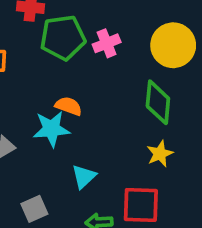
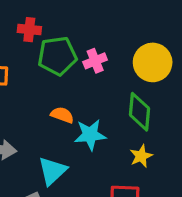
cyan star: (51, 129) -> (90, 135), moved
cyan triangle: (84, 176) -> (52, 171), moved, size x1.4

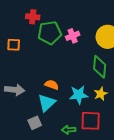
orange semicircle: (62, 115) -> (52, 85), moved
cyan star: (90, 135) -> (79, 95), moved

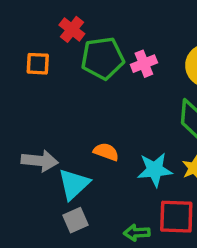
red cross: (33, 17) -> (72, 29), turned 32
orange square: (14, 45) -> (38, 64), moved
cyan triangle: (47, 103) -> (74, 184), moved

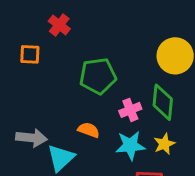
green pentagon: (103, 58) -> (98, 76), moved
pink cross: (144, 64) -> (130, 110), moved

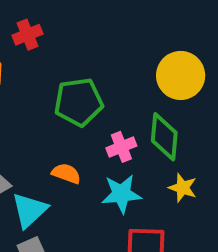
red cross: (59, 25) -> (27, 35), turned 30
yellow star: (164, 144) -> (183, 188), moved, turned -30

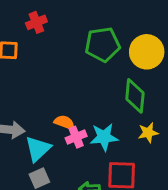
green pentagon: (79, 102) -> (103, 44), moved
pink cross: (121, 147) -> (76, 137), moved
yellow star: (183, 188) -> (148, 133), turned -30

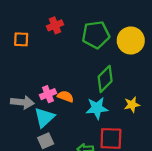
red cross: (36, 22) -> (55, 25), moved
green diamond: (135, 96) -> (105, 79), moved, turned 40
pink cross: (76, 137) -> (48, 94), moved

